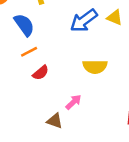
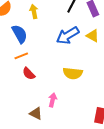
red semicircle: (41, 73) -> (29, 74), turned 80
pink arrow: (73, 102) -> (53, 100), turned -40

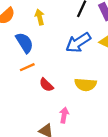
red semicircle: (29, 74) -> (46, 85), moved

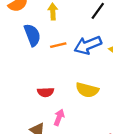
orange line: (27, 67) -> (58, 45), moved
red semicircle: (46, 85) -> (46, 92), moved, turned -56

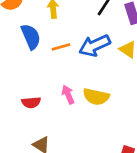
red semicircle: (46, 92) -> (31, 102), moved
pink arrow: (59, 117) -> (68, 95), moved, turned -42

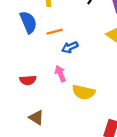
blue arrow: (95, 46) -> (70, 47), moved, size x0.6
yellow semicircle: (96, 97) -> (84, 92), moved

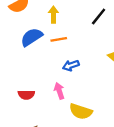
blue semicircle: (28, 22) -> (32, 37), turned -105
orange line: (55, 32) -> (59, 39), moved

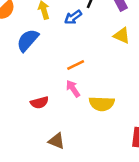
orange line: (59, 39) -> (76, 65), moved
blue arrow: (71, 65) -> (73, 17), moved

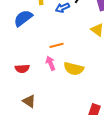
yellow semicircle: (102, 104) -> (74, 69), moved

